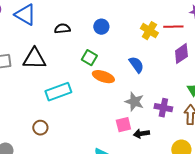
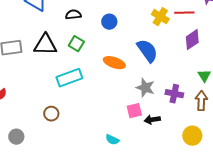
blue circle: (101, 27) -> (109, 22), moved
green square: (89, 58) -> (76, 44), moved
blue semicircle: (136, 65) -> (147, 51), size x1.4

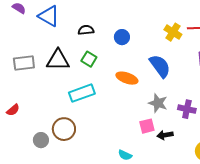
brown circle: (51, 114) -> (64, 129), size x1.5
gray circle: (16, 137) -> (41, 140), moved

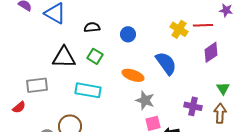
gray rectangle: (24, 63) -> (37, 85), moved
cyan rectangle: (82, 93) -> (88, 90), turned 30
gray star: (158, 103) -> (145, 100), moved

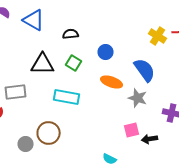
blue circle: (128, 34) -> (106, 52), moved
gray star: (145, 100) -> (138, 98), moved

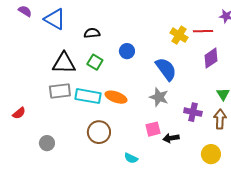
orange ellipse: (112, 82) -> (116, 97), moved
gray rectangle: (16, 92) -> (60, 91), moved
brown circle: (49, 133) -> (99, 132), moved

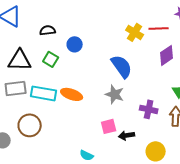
blue circle: (127, 51) -> (75, 44), moved
brown circle: (99, 132) -> (30, 125), moved
yellow circle: (211, 154) -> (156, 151), moved

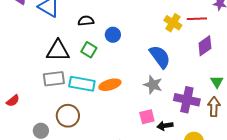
orange ellipse: (72, 94) -> (110, 85), turned -35
purple cross: (149, 109) -> (187, 100), size x1.4

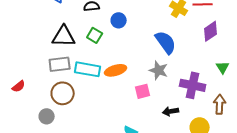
brown arrow: (214, 107) -> (220, 104), moved
brown circle: (68, 116) -> (63, 93), moved
pink square: (147, 117) -> (143, 91), moved

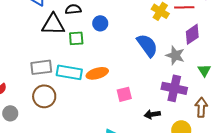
green square: (95, 35) -> (76, 38), turned -35
black triangle: (64, 36) -> (53, 24), moved
gray star: (159, 70) -> (175, 55), moved
gray circle: (47, 116) -> (10, 113), moved

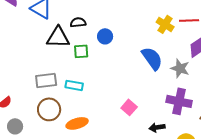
cyan rectangle: (69, 72) -> (74, 85), size x0.7
orange ellipse: (97, 73) -> (77, 123), moved
pink square: (124, 94) -> (129, 107), turned -35

